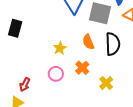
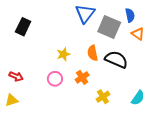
black semicircle: (113, 44) -> (116, 59), turned -75
red arrow: (25, 85) -> (16, 76), moved, turned -104

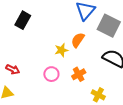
orange semicircle: (93, 53) -> (78, 40), moved, turned 42
yellow cross: (103, 97) -> (98, 95), turned -32

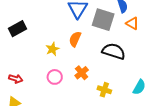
black rectangle: (23, 20) -> (17, 29), turned 42
yellow star: (61, 50) -> (52, 49), moved

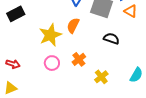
yellow star: (52, 49) -> (50, 35), size x1.6
black semicircle: (114, 51) -> (111, 39), size x0.7
yellow cross: (104, 90) -> (101, 77), turned 32

